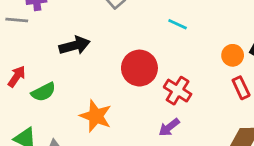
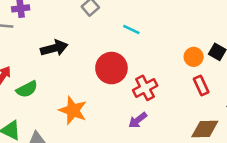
cyan line: (178, 24) -> (131, 29), moved
red cross: (178, 91) -> (145, 88), turned 30

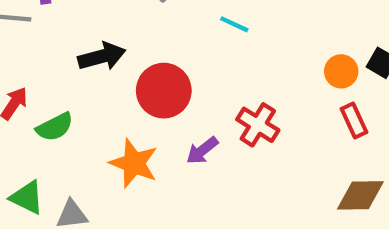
red circle: (111, 68) -> (164, 91), moved
red cross: (145, 88) -> (258, 125), turned -30
purple arrow: (138, 120) -> (202, 150), moved

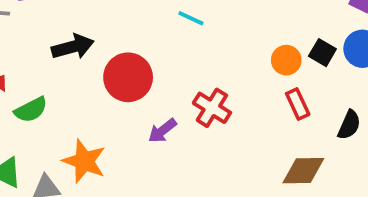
orange star: (134, 163) -> (84, 161), moved

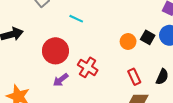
red circle: (128, 77) -> (55, 51), moved
red rectangle: (298, 104) -> (134, 77), moved

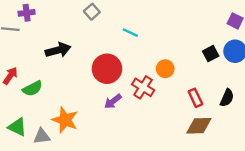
black square: (148, 37) -> (211, 54), turned 32
orange circle: (128, 42) -> (165, 69), moved

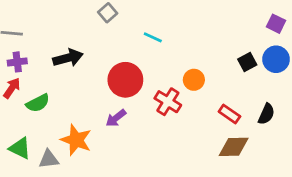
purple cross: (27, 13) -> (17, 62), moved
red rectangle: (195, 98) -> (229, 114), turned -30
purple arrow: (113, 101) -> (116, 118), moved

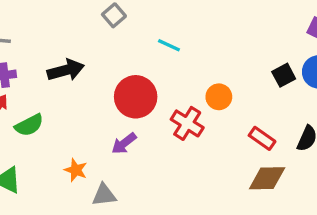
orange star: (76, 140) -> (76, 170), size x0.6
gray triangle: (49, 159) -> (104, 195), moved

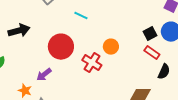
red rectangle: (262, 138) -> (152, 53), moved
purple arrow: (124, 143) -> (44, 75), moved

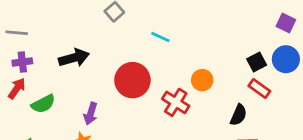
black semicircle: (164, 72) -> (238, 115), moved
purple arrow: (44, 75) -> (91, 114), moved, turned -35

